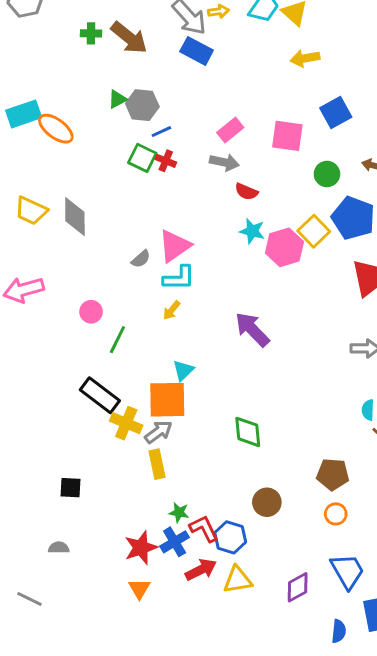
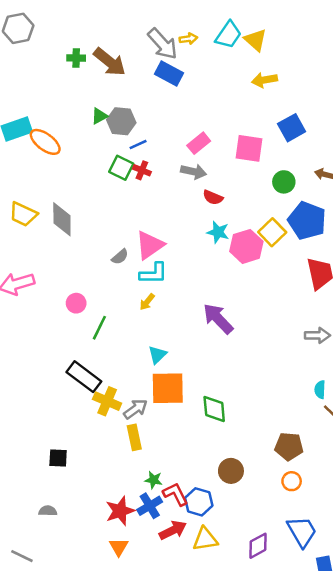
orange square: (167, 400) -> (168, 388), moved

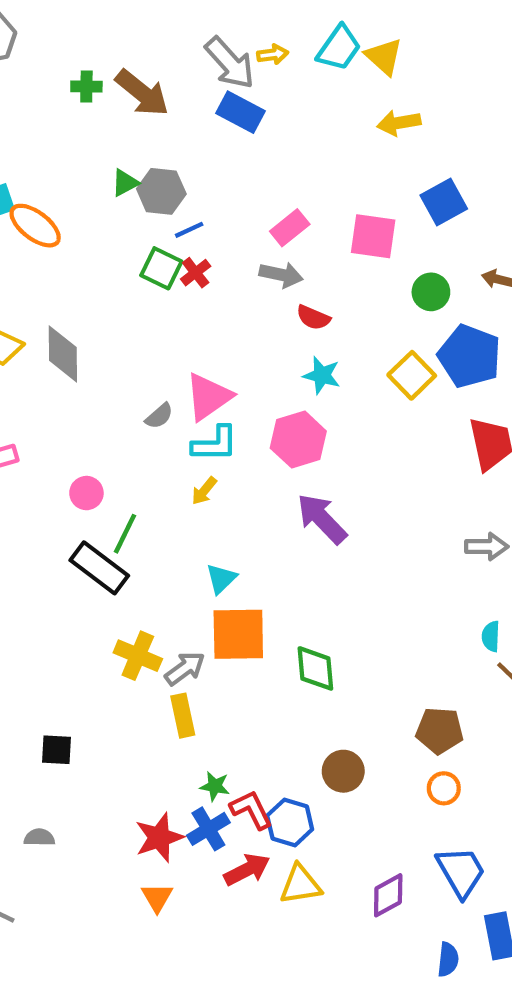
red cross: (142, 170) -> (196, 273), turned 30
pink hexagon: (246, 246) -> (298, 440), moved
black rectangle: (84, 377) -> (99, 568), moved

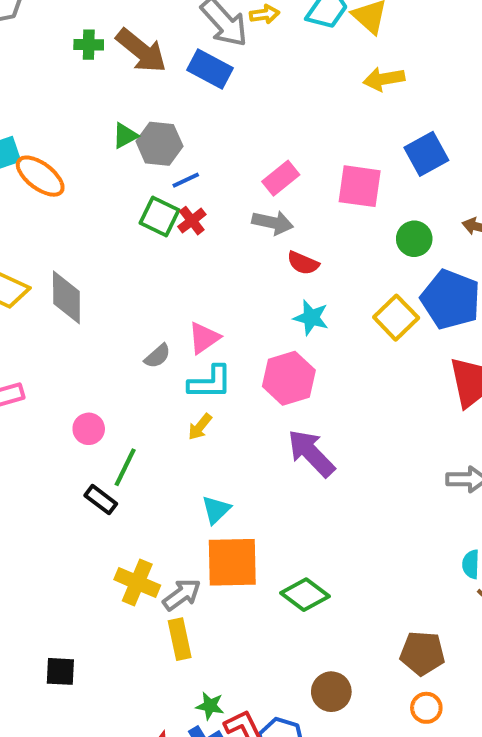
blue rectangle: (241, 112) -> (210, 69), moved
pink triangle: (208, 397) -> (204, 338), size x0.7
black rectangle: (99, 568) -> (101, 500), size x0.6
green diamond: (315, 668) -> (305, 595), turned -48

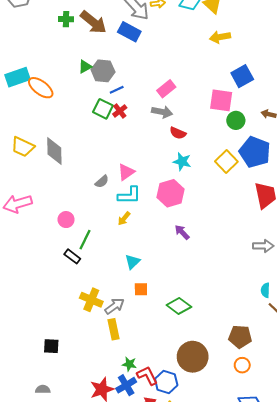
pink square: (360, 186) -> (221, 100), moved
purple arrow: (311, 453) -> (182, 232), size x0.6
orange square: (232, 562) -> (141, 289), size x0.5
brown circle: (331, 692) -> (193, 357), size x1.5

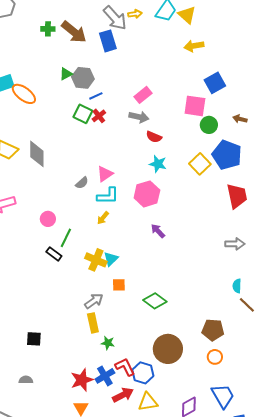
blue rectangle: (129, 32) -> (108, 41), turned 45
yellow cross: (91, 300) -> (96, 260), moved
green star: (129, 364) -> (108, 343), moved

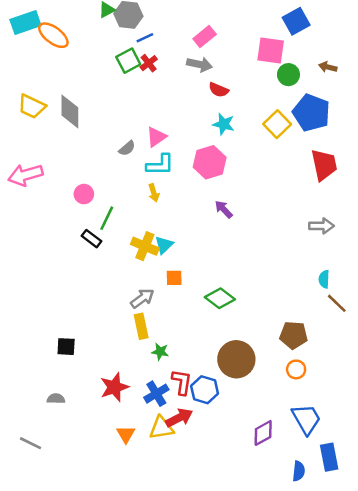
green square: (83, 114) -> (128, 61), turned 36
yellow arrow: (103, 218) -> (154, 193), turned -56
red L-shape: (125, 367) -> (182, 382), turned 35
red star: (82, 380) -> (114, 387), moved
yellow triangle: (148, 402) -> (161, 428), moved

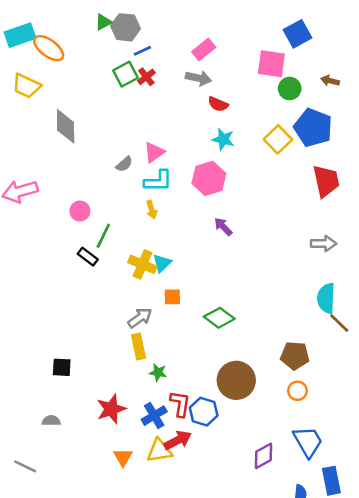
yellow trapezoid: (32, 106) -> (26, 86), moved
cyan semicircle: (324, 279) -> (326, 298), size x1.6

